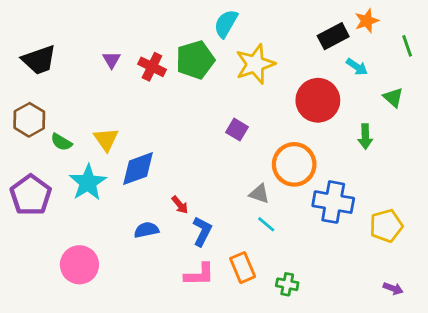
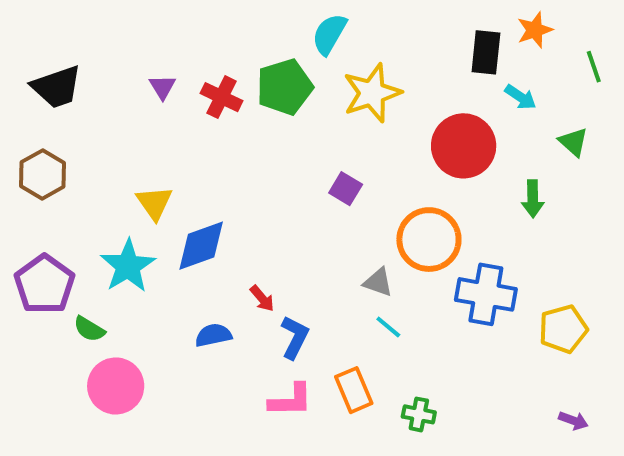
black rectangle: (333, 36) -> (486, 52), turned -56
green semicircle: (61, 142) -> (89, 329), moved

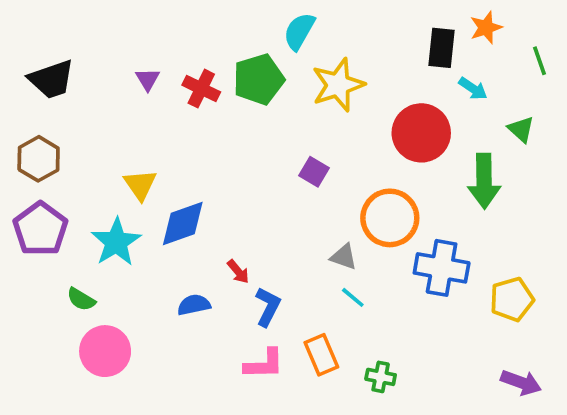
green arrow: (533, 199) -> (484, 181), size x1.6
purple pentagon: (44, 284) -> (40, 229), moved
purple arrow: (573, 421) -> (521, 383), size x1.5

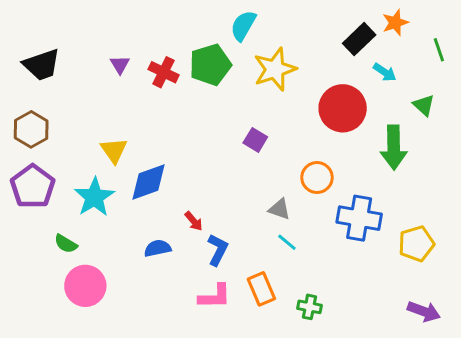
black rectangle: (442, 48) -> (359, 39), turned 40
orange circle: (390, 218) -> (317, 178), size x0.7

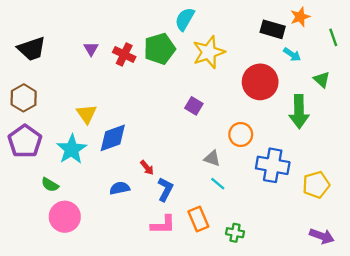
black rectangle: (359, 39) -> (273, 29), turned 60

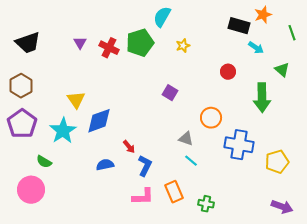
yellow star: (209, 52) -> (183, 46), size x0.5
red circle: (260, 82) -> (228, 72), size x0.5
pink circle: (65, 217) -> (31, 190), moved

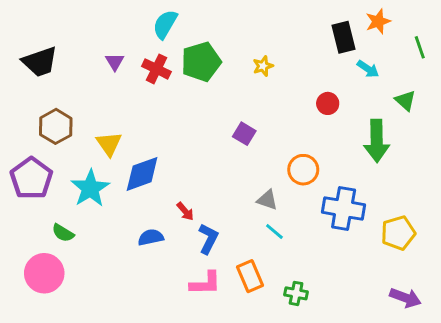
cyan semicircle: (162, 17) -> (165, 24), moved
black rectangle: (239, 26) -> (344, 37), turned 60
brown hexagon: (21, 86) -> (56, 126), moved

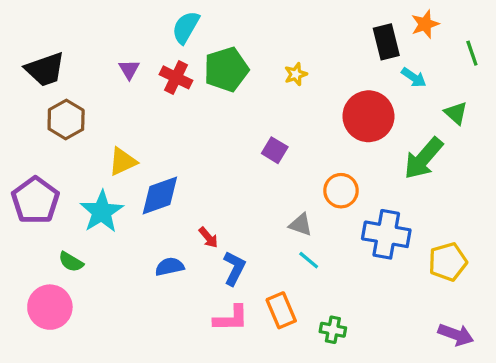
red circle: (328, 103) -> (368, 116), size x2.0
brown hexagon: (56, 126) -> (66, 119), moved
green arrow: (377, 141) -> (423, 158), turned 42
yellow triangle: (109, 144) -> (123, 162), turned 40

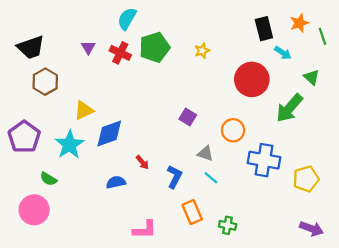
orange star: (425, 24) -> (299, 23), moved
purple square: (275, 150) -> (188, 117), moved
blue L-shape: (234, 268) -> (174, 177), moved
pink L-shape: (231, 318) -> (145, 230), moved

